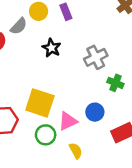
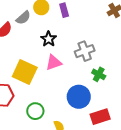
yellow square: (40, 103) -> (25, 72), moved
blue circle: (95, 112) -> (79, 97), size x1.5
pink triangle: (68, 121) -> (54, 62), moved

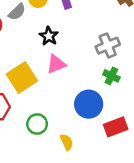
gray cross: (85, 51) -> (108, 46), moved
yellow square: (25, 72) -> (22, 77), turned 35

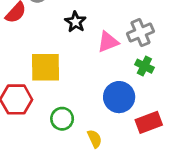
pink triangle: (56, 64) -> (108, 42), moved
yellow square: (22, 77) -> (46, 67), turned 32

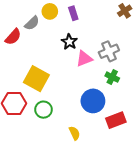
black star: (75, 22) -> (69, 42), moved
yellow square: (46, 67) -> (36, 79), turned 30
green circle: (62, 119) -> (43, 110), moved

